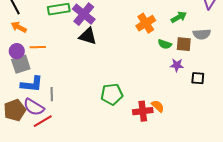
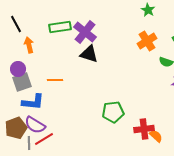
orange arrow: (19, 27) -> (29, 45), moved, turned 49
orange line: (38, 47) -> (55, 80), moved
gray line: (52, 94) -> (29, 143), moved
orange semicircle: (158, 106) -> (156, 136), moved

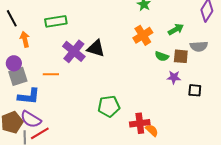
purple cross: (85, 32) -> (74, 51), moved
black triangle: (89, 54) -> (96, 48), moved

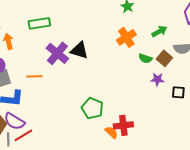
brown square: (181, 56) -> (164, 58), turned 35
green pentagon: (109, 106) -> (92, 108), turned 30
orange semicircle: (152, 130) -> (111, 132), moved

